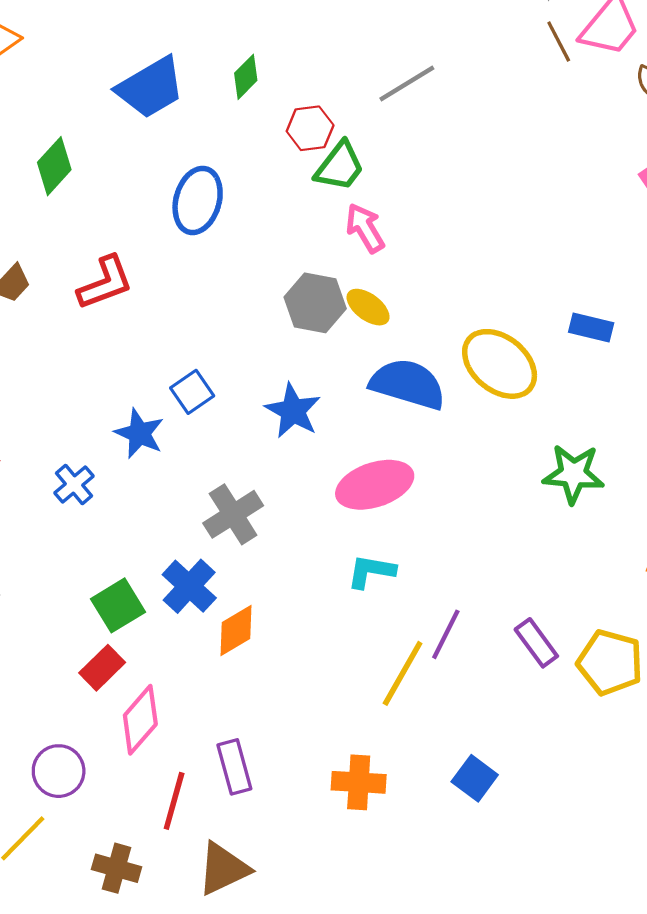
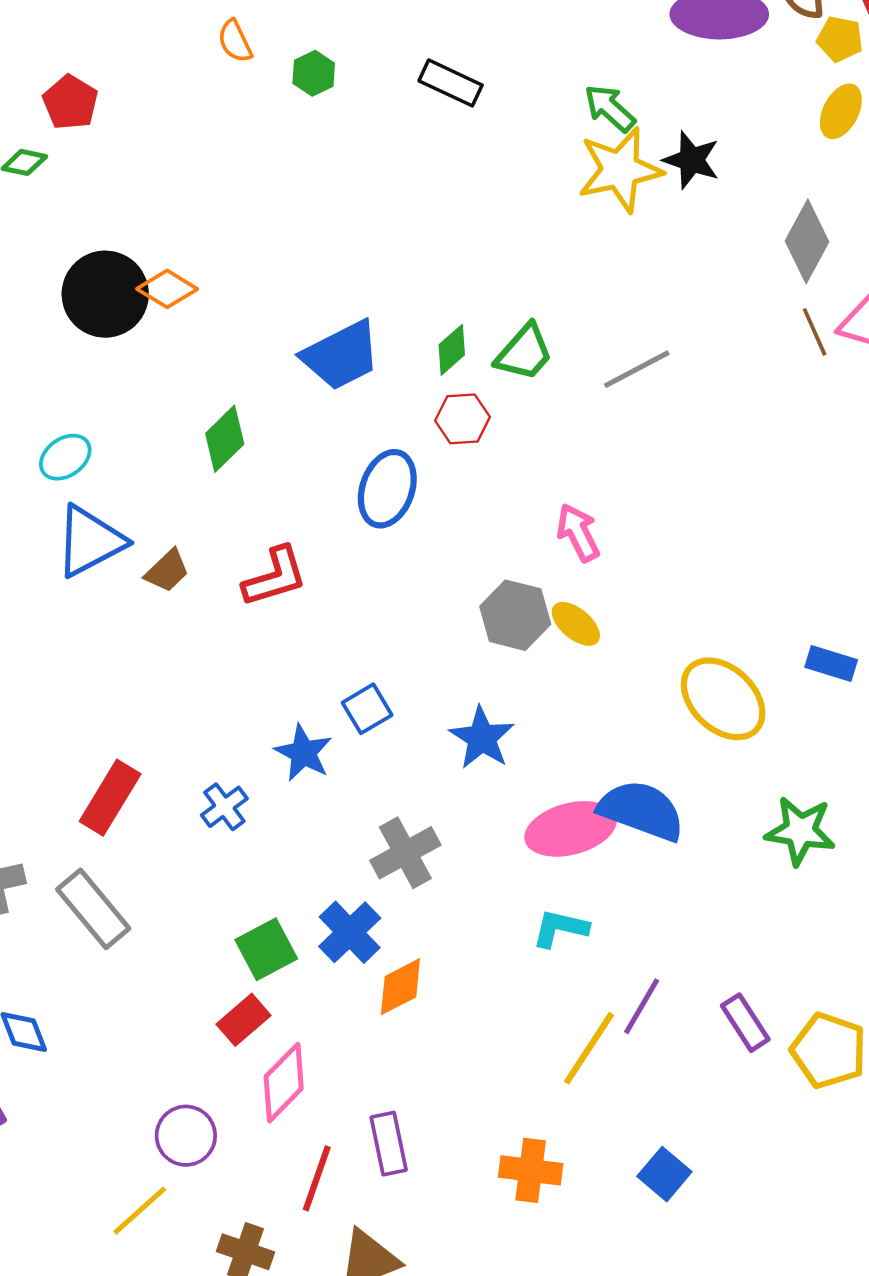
red hexagon: (310, 128) -> (463, 419), moved
green trapezoid: (340, 166) -> (524, 352), moved
blue semicircle: (408, 384) -> (641, 810), moved

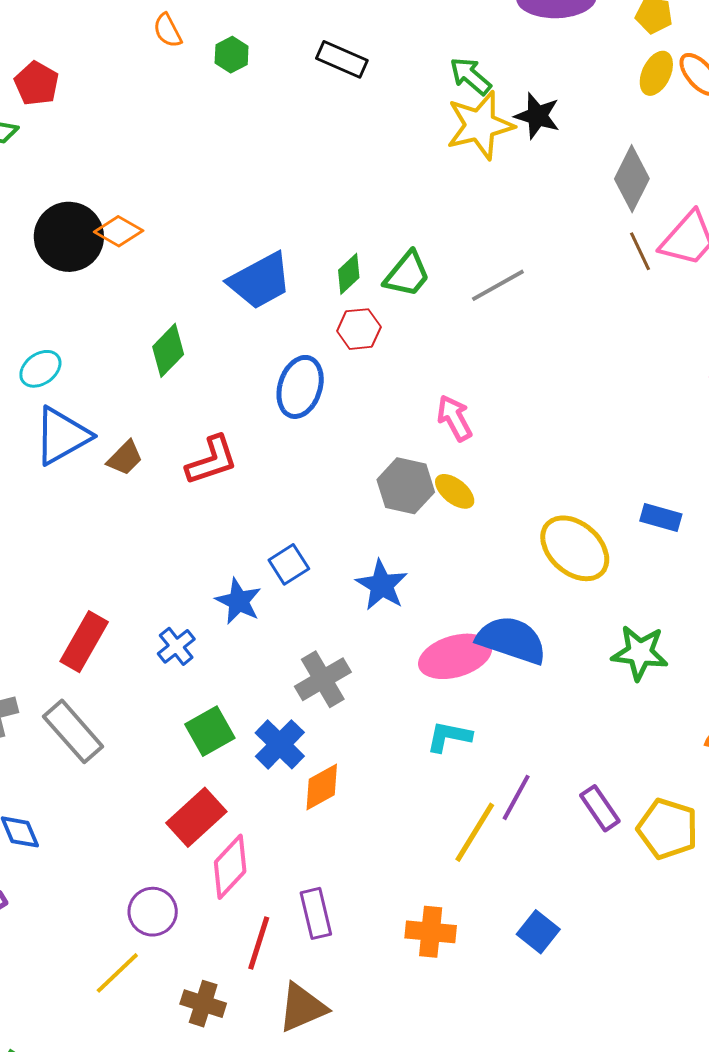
green square: (266, 949) -> (210, 731), moved
red rectangle: (244, 1020) -> (196, 817), size x1.4

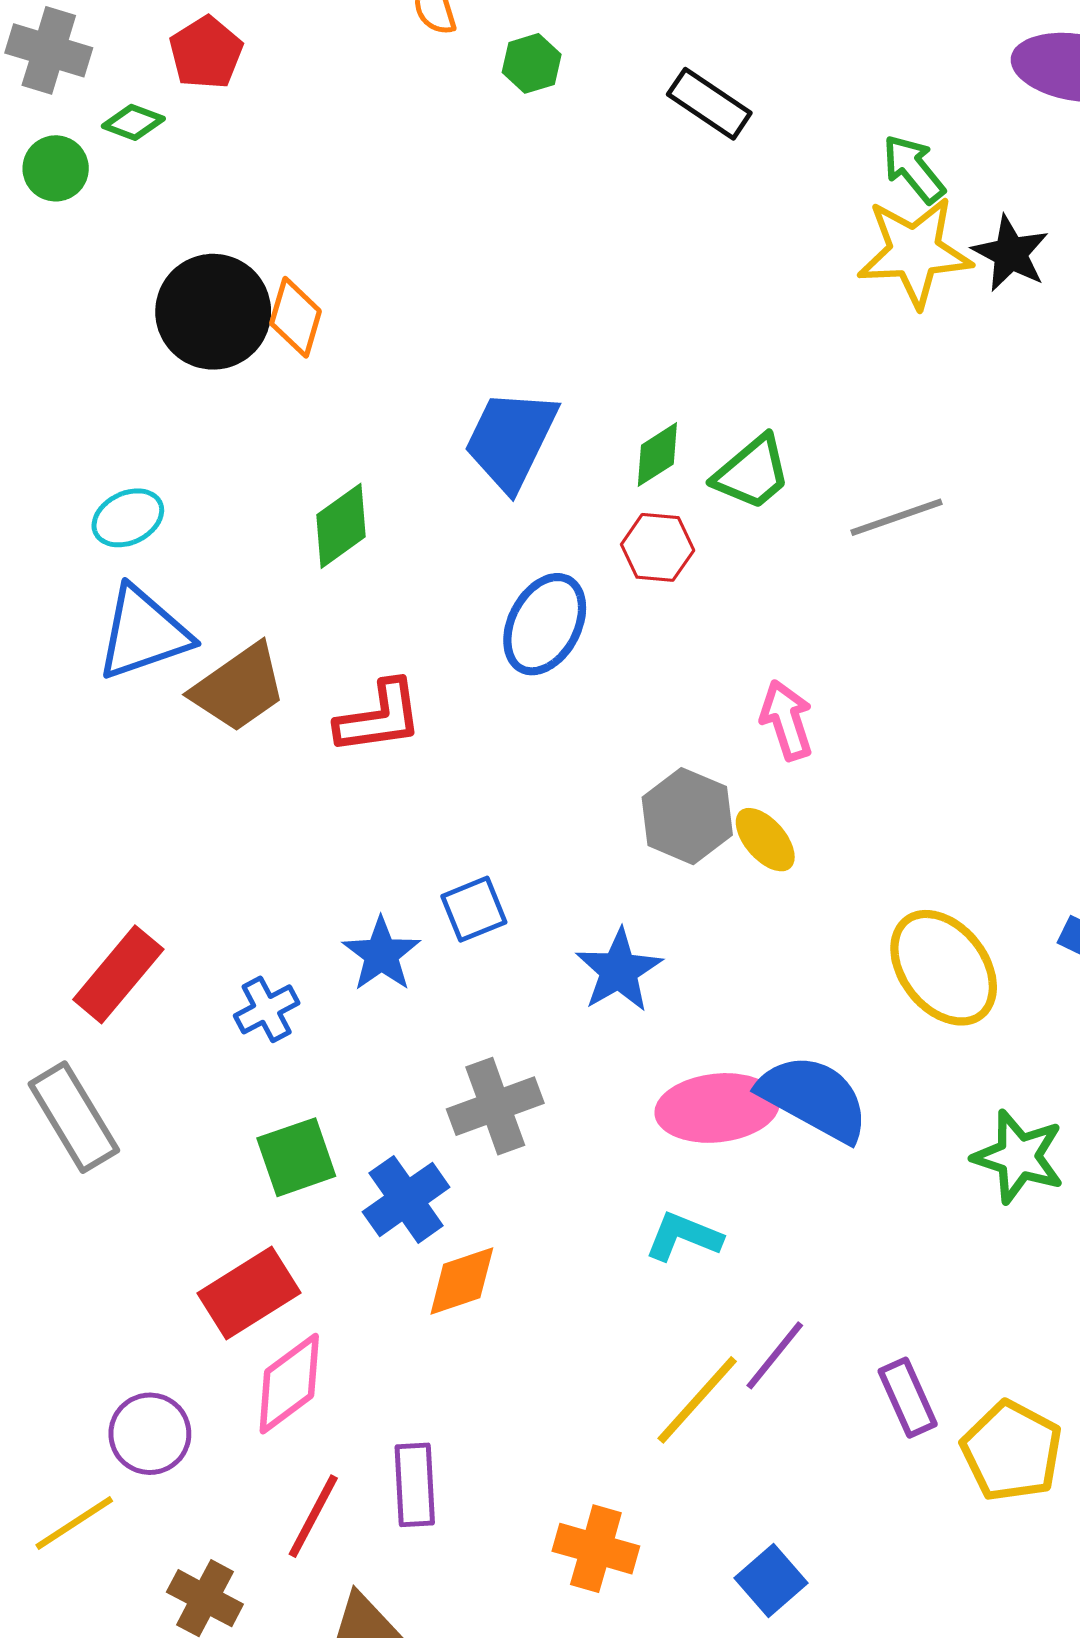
orange diamond: (119, 231) -> (296, 317), turned 66
blue trapezoid: (260, 281) -> (511, 440), turned 134
brown trapezoid: (125, 458) -> (239, 688), size x1.6

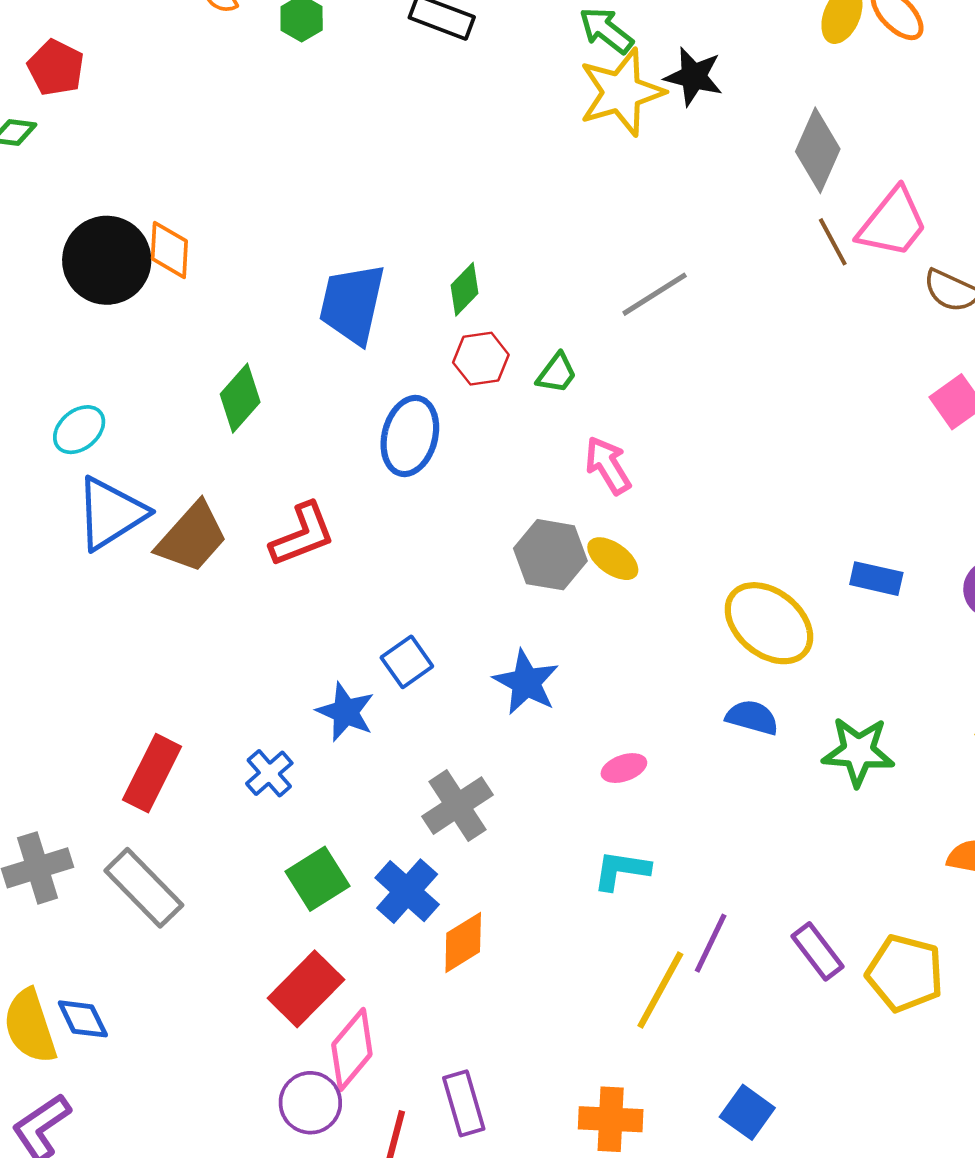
green trapezoid: (752, 473) -> (557, 373), moved, size x0.7
blue semicircle: (814, 1098) -> (752, 717), moved, size x0.6
pink ellipse: (717, 1108) -> (624, 768), size x0.5
purple circle: (150, 1434) -> (310, 1103), moved

